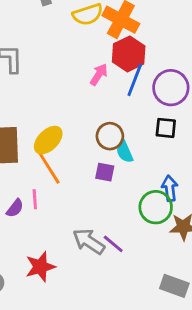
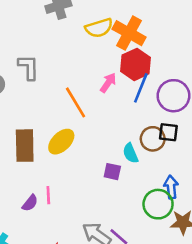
brown circle: (110, 136) -> (153, 139), moved
orange line: (49, 167) -> (76, 102), moved

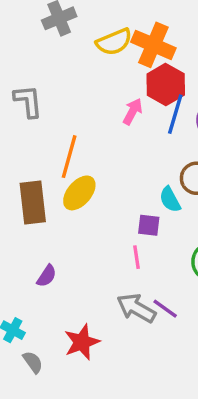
orange line: (76, 102) -> (69, 157), moved, turned 52
pink line: (48, 195) -> (136, 257), moved

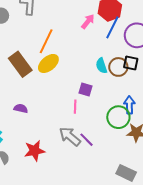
cyan semicircle: (170, 200) -> (101, 66), moved
brown rectangle: (33, 203) -> (20, 64), turned -40
purple semicircle: (47, 276) -> (21, 108), turned -120

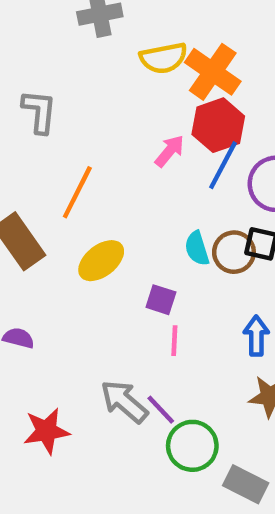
yellow ellipse: (48, 63) -> (101, 261), moved
pink line: (75, 107) -> (174, 341), moved
green circle: (118, 117) -> (192, 446), moved

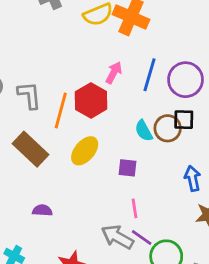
gray L-shape: (39, 111) -> (29, 95), moved
red hexagon: (218, 125) -> (91, 100), moved
pink line: (174, 341) -> (134, 208), moved

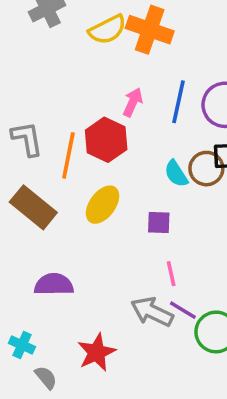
purple semicircle: (42, 210) -> (54, 284), size x1.5

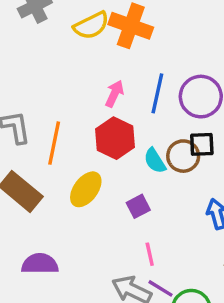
red hexagon: (106, 140) -> (115, 138), moved
purple square: (159, 223) -> (138, 206), turned -30

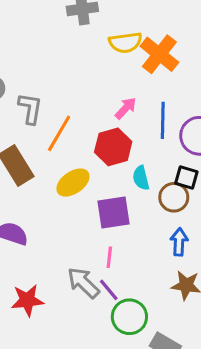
blue line: (157, 93) -> (163, 120), turned -30
brown circle: (183, 156) -> (174, 197), moved
purple square: (138, 206) -> (113, 213), size x1.6

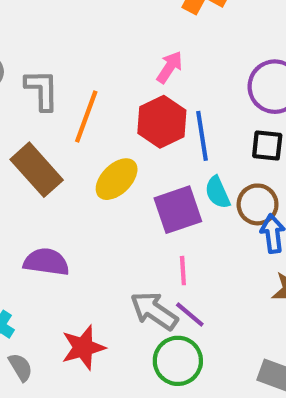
blue line: (163, 120) -> (202, 136), moved
cyan semicircle: (141, 178) -> (217, 192), moved
brown circle: (174, 197) -> (258, 204), moved
green circle: (129, 317) -> (178, 361), moved

